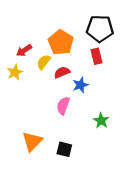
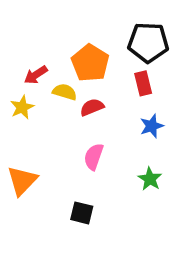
yellow semicircle: (44, 62) -> (65, 92), turned 70
blue star: (80, 85) -> (152, 126), moved
orange triangle: (32, 141) -> (22, 181), moved
black square: (64, 149) -> (82, 213), moved

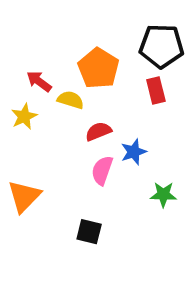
red arrow: (36, 75) -> (39, 81), turned 70
red semicircle: (92, 107) -> (98, 131), moved
blue star: (152, 126) -> (134, 152), moved
green star: (150, 179) -> (163, 195), turned -30

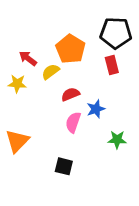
yellow semicircle: (71, 100) -> (50, 72), turned -54
yellow star: (24, 117) -> (17, 84), turned 30

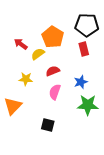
yellow star: (17, 84) -> (26, 79), moved
blue star: (96, 109) -> (81, 82), moved
green star: (117, 140) -> (88, 105), size x1.5

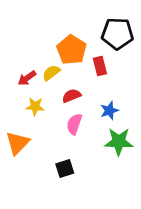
red arrow: (21, 44) -> (27, 78), moved, turned -72
red rectangle: (84, 49) -> (100, 66), moved
black square: (48, 125) -> (65, 169), turned -32

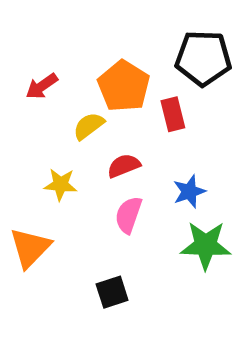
red arrow: (27, 78) -> (42, 86), moved

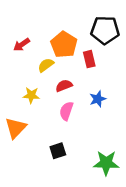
green star: (206, 245) -> (106, 163), moved

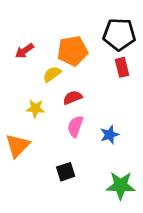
orange pentagon: (64, 45) -> (73, 51), turned 30
red rectangle: (89, 59) -> (122, 67), moved
blue star: (98, 99) -> (110, 135), moved

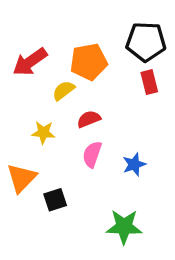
red arrow: (24, 51) -> (30, 62), size x1.5
black square: (66, 172) -> (55, 200), moved
green star: (121, 185) -> (124, 227), moved

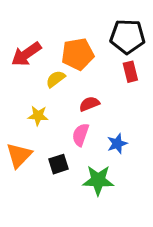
red semicircle: (89, 119) -> (89, 104), moved
black square: (55, 200) -> (59, 164), moved
green star: (124, 227) -> (98, 180), moved

